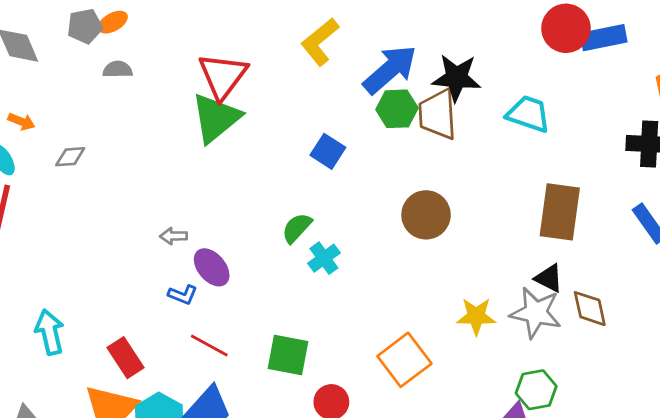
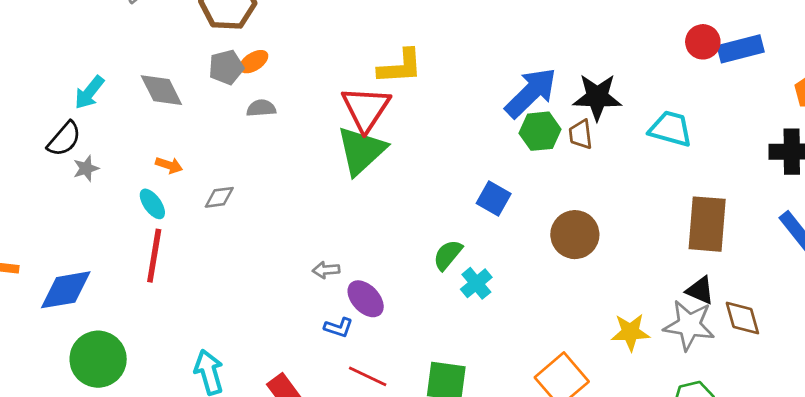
red circle: (566, 28) -> (703, 42), size x0.7
yellow L-shape: (320, 42) -> (400, 67), moved, turned -141
brown trapezoid: (438, 114) -> (581, 134), size x0.6
blue square: (328, 151) -> (494, 198), moved

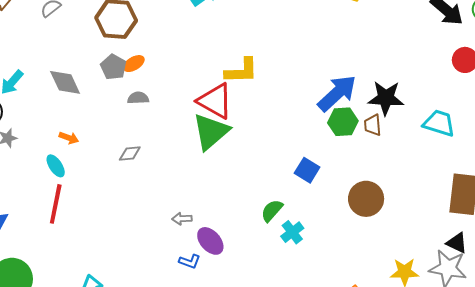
gray pentagon: (226, 67) -> (113, 67), turned -30
red triangle: (366, 109) -> (215, 101), turned -36
gray diamond: (219, 197) -> (130, 154), moved

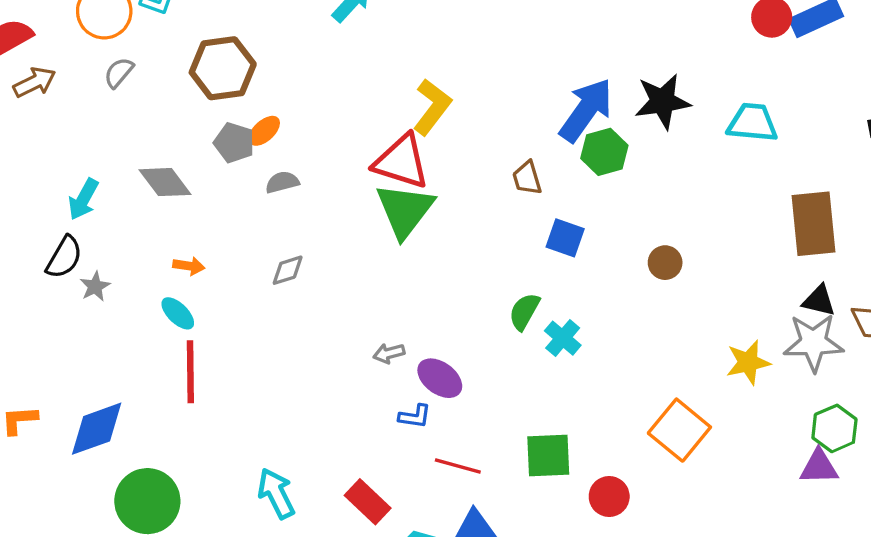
yellow L-shape: (241, 71) -> (432, 107), turned -39
brown trapezoid: (373, 125) -> (527, 178), moved
brown circle: (366, 199) -> (665, 263), size x0.6

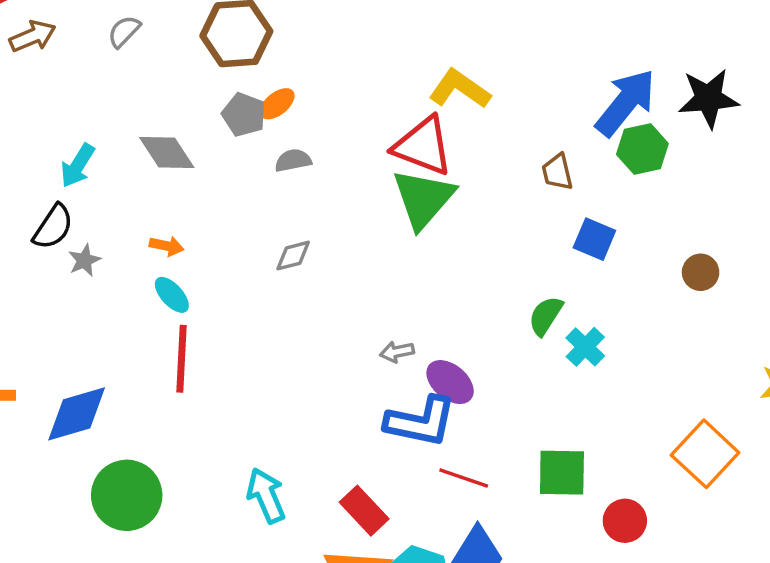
yellow L-shape: (432, 107) -> (460, 89), turned -96
orange arrow: (189, 266) -> (167, 246), moved
blue L-shape: (415, 416) -> (421, 422), size x2.0

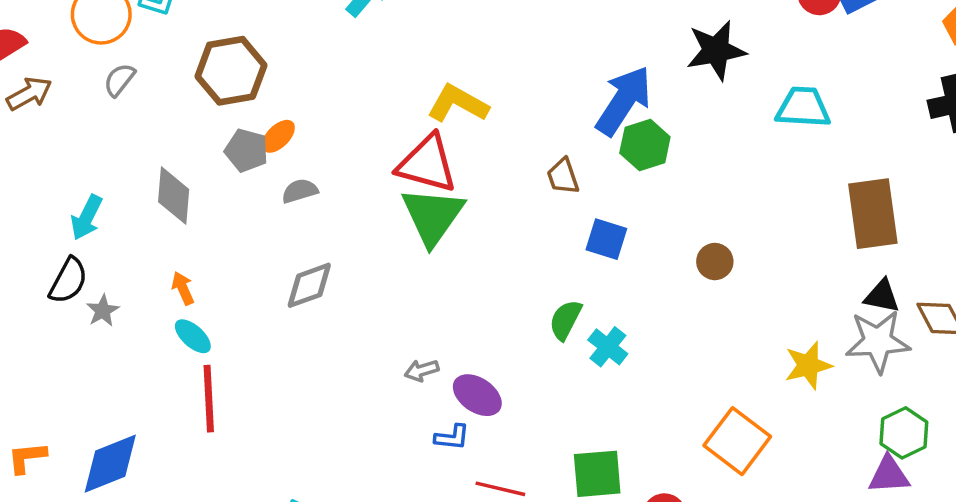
black star: (708, 98) -> (716, 50), moved
gray diamond: (167, 152) -> (174, 196), turned 44
orange arrow: (167, 246) -> (183, 288), turned -120
gray diamond: (293, 256) -> (309, 285), size x1.4
blue L-shape: (421, 422) -> (452, 437), size x0.5

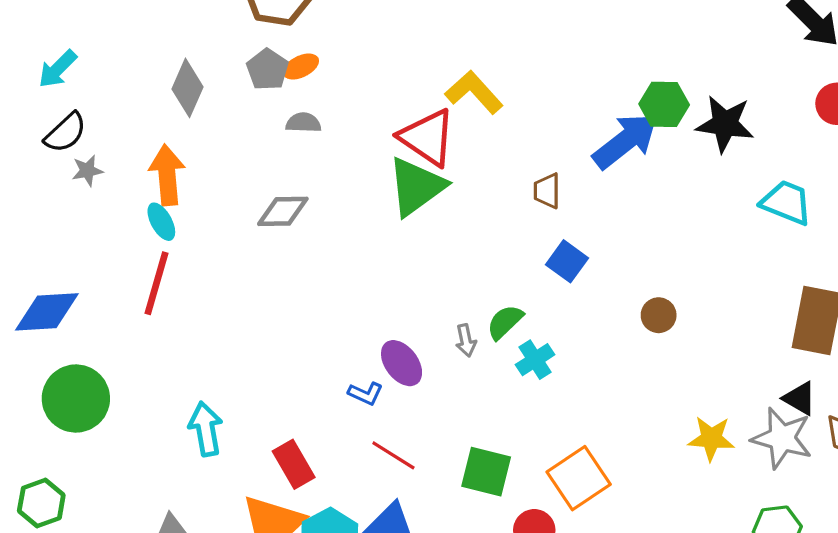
green hexagon: (645, 145) -> (664, 104), moved
cyan arrow: (87, 217) -> (58, 69), moved
orange arrow: (183, 288) -> (167, 175), size x1.8
gray arrow: (422, 370) -> (466, 340), moved, turned -104
orange square: (737, 441) -> (579, 478), moved

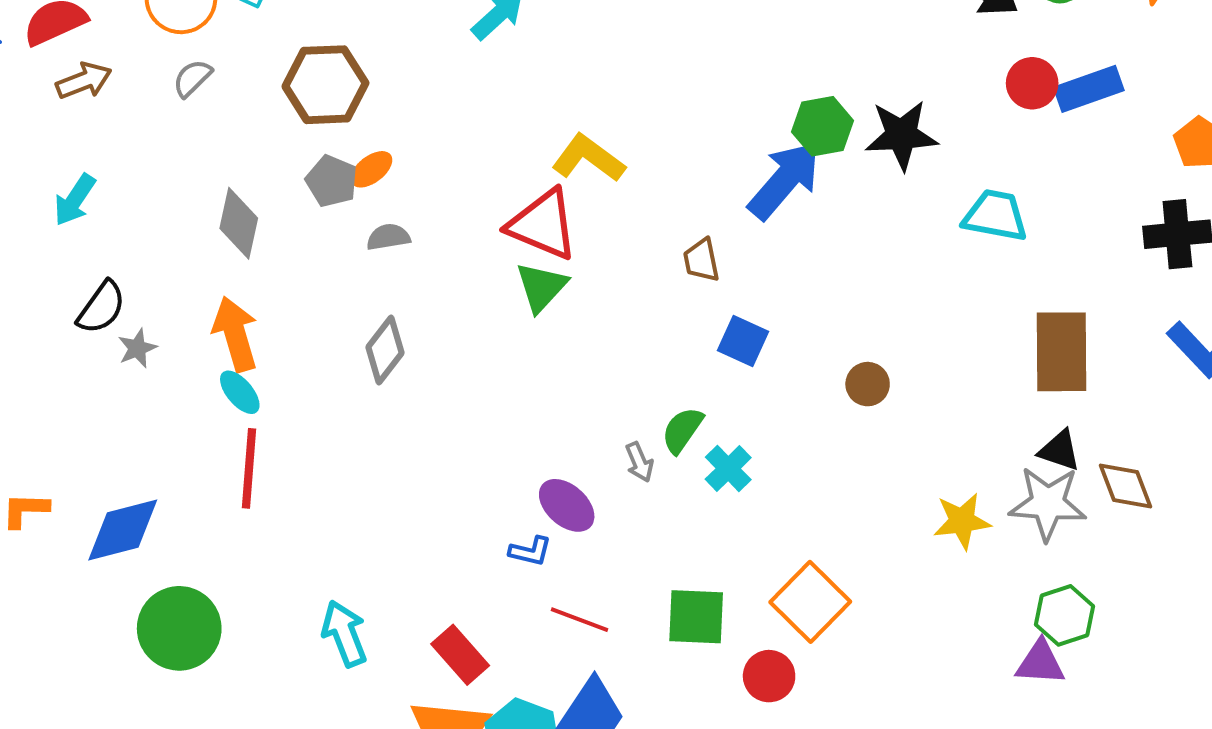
cyan arrow: (58, 69) -> (75, 200), moved
green triangle: (416, 187) -> (541, 287), size x0.7
gray diamond: (283, 211) -> (385, 350), turned -40

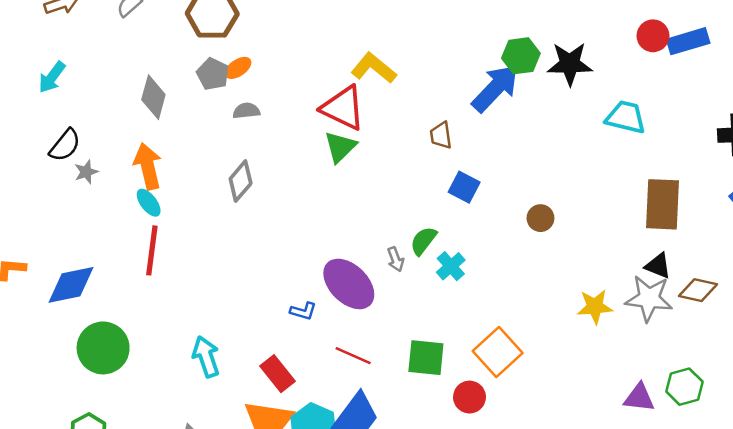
brown diamond: (1126, 486) -> (698, 290), turned -60
purple ellipse: (567, 505) -> (349, 284), size x1.5
blue L-shape: (530, 551) -> (303, 311), moved
green hexagon: (1065, 615) -> (684, 387), moved

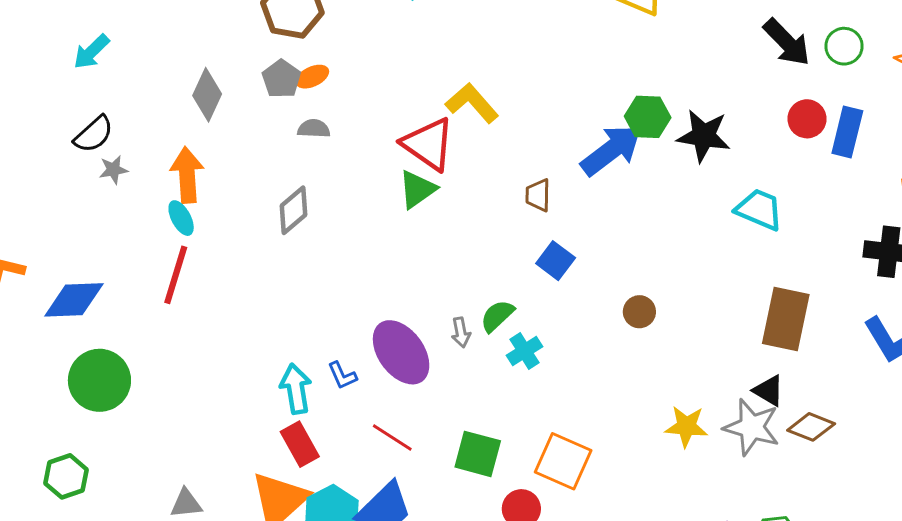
blue rectangle: (688, 41) -> (847, 132), turned -69
blue L-shape: (303, 311) -> (342, 376), turned 40
orange square: (498, 352) -> (563, 461), turned -33
cyan arrow: (206, 357) -> (296, 389), moved

